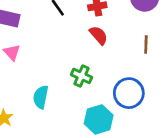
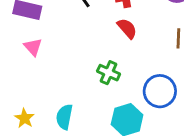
cyan semicircle: (41, 97) -> (64, 117), moved

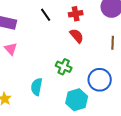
cyan semicircle: (64, 117) -> (37, 87), moved

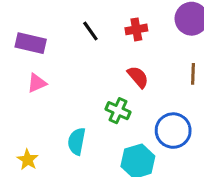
red semicircle: (77, 36) -> (138, 77), moved
pink triangle: (11, 49) -> (37, 83), turned 48

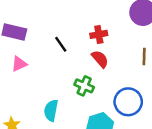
red cross: (136, 29) -> (99, 34), moved
black line: (90, 31) -> (61, 44), moved

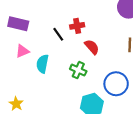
red cross: (99, 34) -> (77, 26), moved
cyan semicircle: (51, 110) -> (42, 64), moved

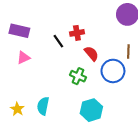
cyan semicircle: (42, 64) -> (43, 106), moved
blue circle: (116, 84) -> (113, 71), moved

